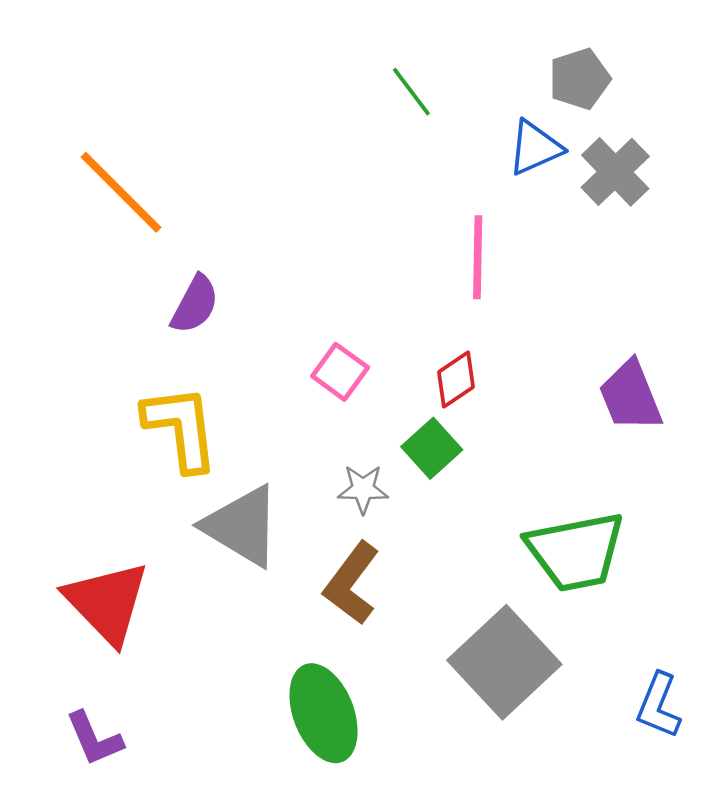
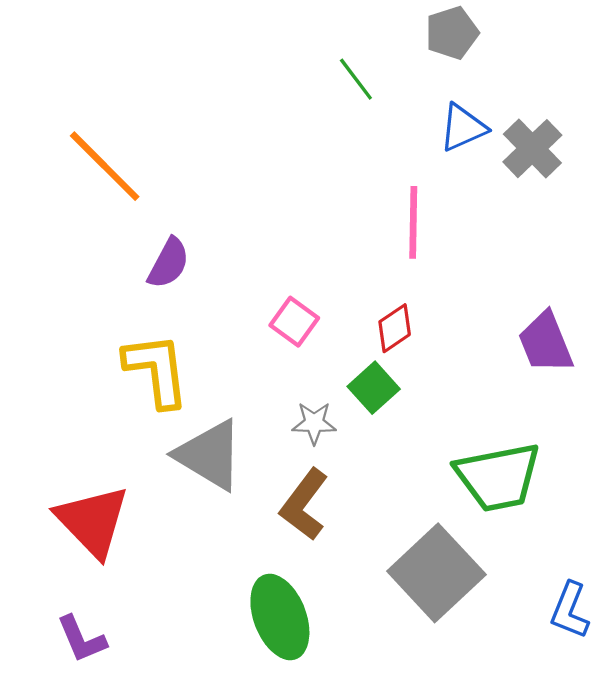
gray pentagon: (580, 79) -> (452, 33), moved

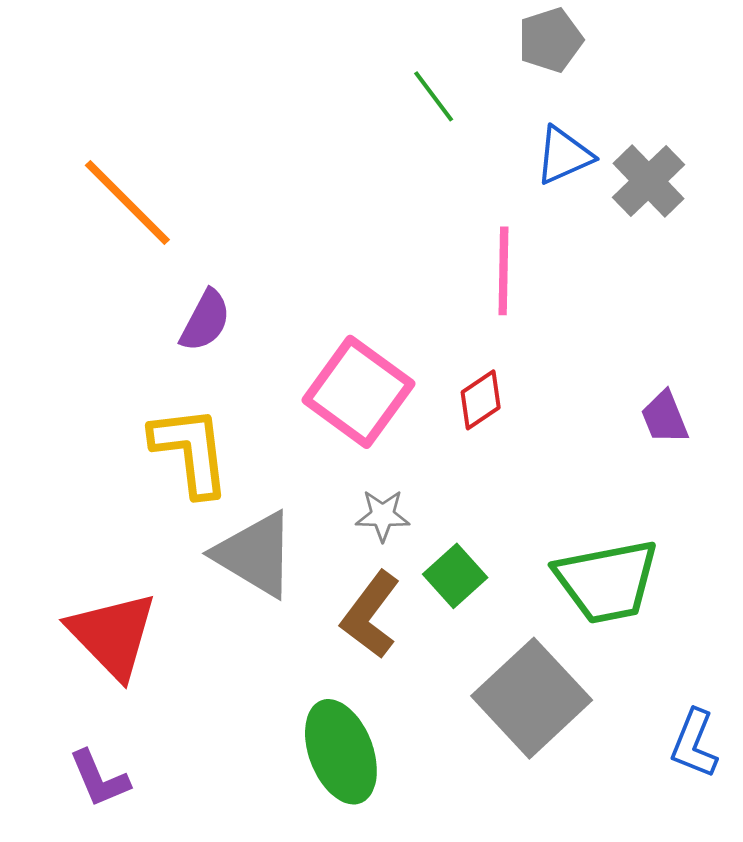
pink square: (294, 322) -> (358, 392), size x1.8
purple trapezoid: (546, 343) -> (665, 417), size x0.7
green square: (374, 388) -> (455, 576), moved

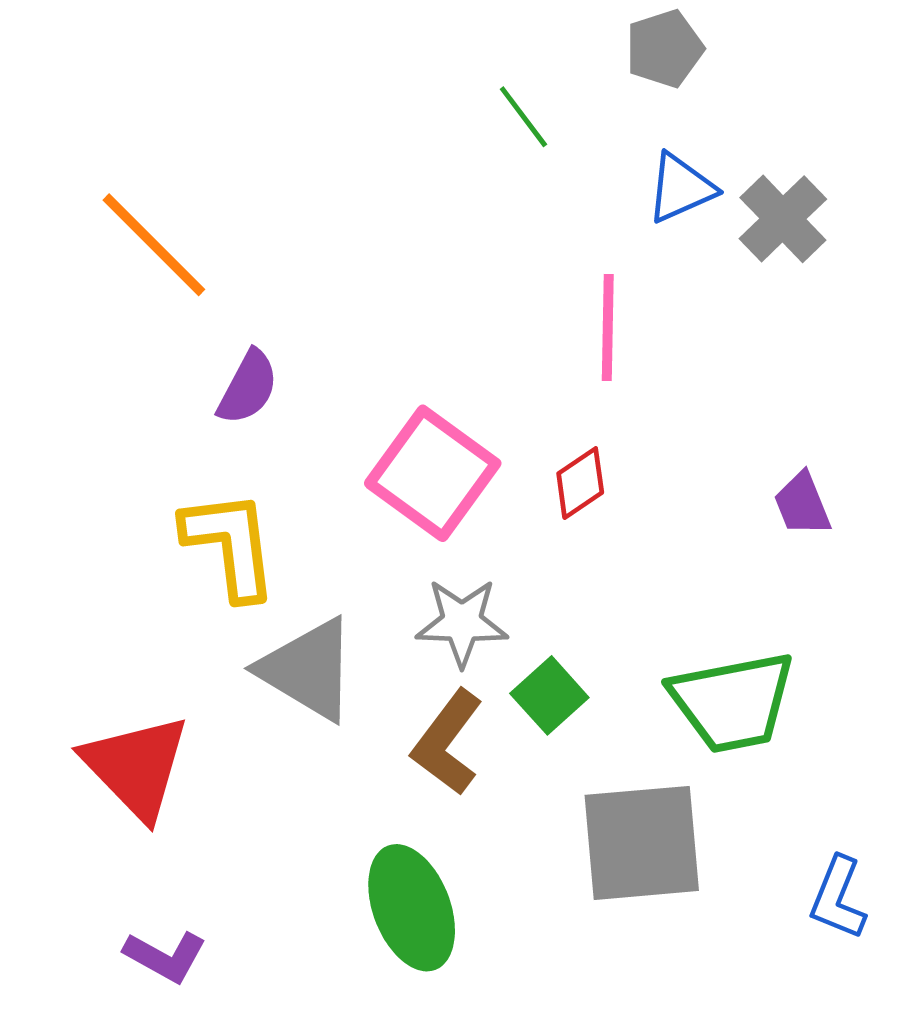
gray star: (383, 515) -> (462, 622), size x1.4
gray square: (532, 698) -> (642, 843), turned 38
purple L-shape: (99, 779) -> (165, 956), moved, turned -38

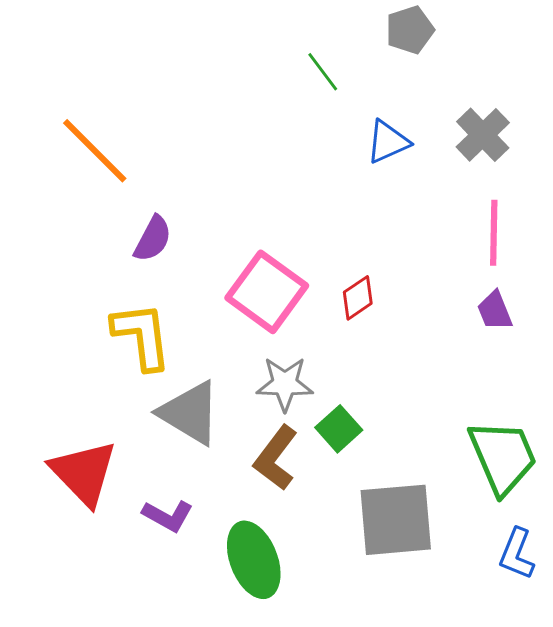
blue triangle: (681, 188) -> (388, 142), moved
pink line: (608, 327) -> (494, 233), moved
green trapezoid: (733, 702) -> (503, 457), moved, turned -102
purple L-shape: (165, 956) -> (168, 516), moved

